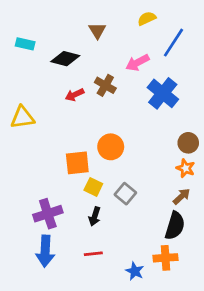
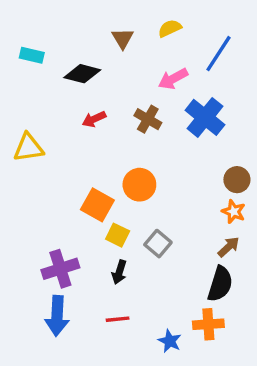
yellow semicircle: (147, 19) -> (170, 28), moved
brown cross: (105, 85) -> (148, 119), moved
orange square: (77, 163) -> (97, 205), turned 35

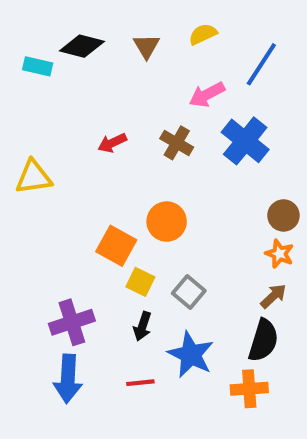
black diamond: (82, 74) -> (82, 46), moved
blue star: (170, 341) -> (191, 355), moved, size x1.6

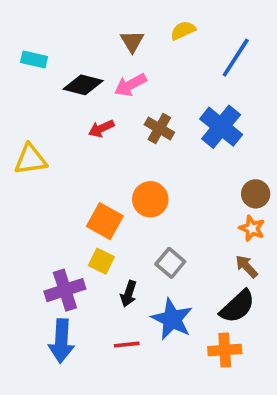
black diamond: (82, 46) -> (83, 85), moved
pink arrow: (207, 95) -> (130, 85), moved
yellow square: (140, 282) -> (101, 261), moved
brown arrow: (273, 296) -> (247, 267), turned -90
black semicircle: (263, 340) -> (237, 306), turned 30

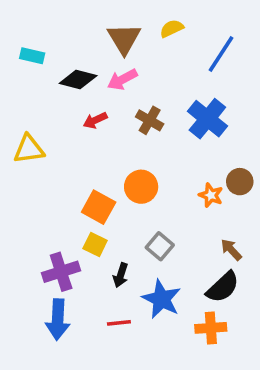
brown triangle: (132, 41) -> (124, 39), size x1.5
orange star: (252, 228) -> (211, 195), moved

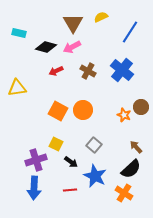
orange square: (99, 207) -> (58, 111), moved
black arrow: (121, 275) -> (71, 162), turned -72
orange cross: (211, 328) -> (124, 193), turned 36

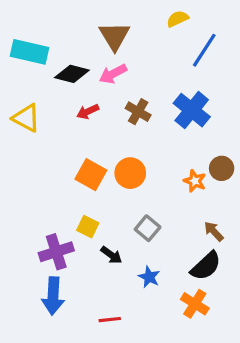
yellow semicircle: (101, 17) -> (177, 19), moved
cyan rectangle: (19, 33) -> (29, 52), size x1.6
yellow triangle: (17, 88) -> (26, 118), moved, turned 36
blue star: (95, 176) -> (149, 277), size x0.6
red line: (70, 190) -> (110, 320), moved

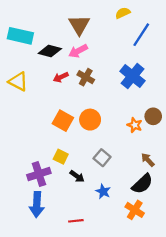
brown cross: (138, 112) -> (86, 77), moved

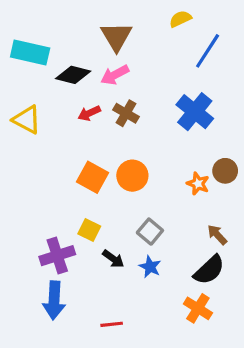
blue star: (103, 191) -> (150, 267), moved

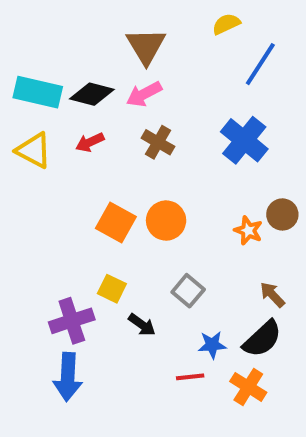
cyan rectangle: (30, 52) -> (38, 92), moved
red arrow: (89, 113) -> (90, 142), moved
blue star: (150, 267) -> (212, 345), moved, turned -30
red line: (112, 324) -> (190, 377), moved

